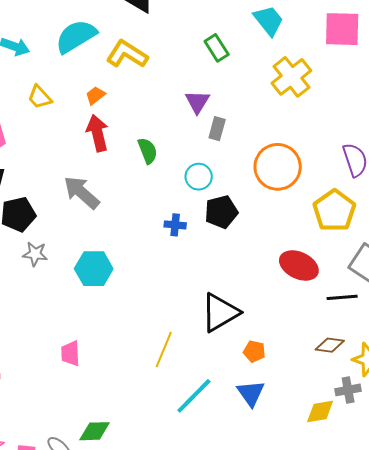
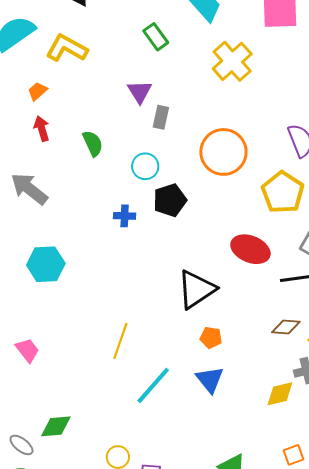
red arrow: (97, 133) -> (42, 129), size x0.7
black triangle: (220, 313) -> (196, 289), moved
pink trapezoid: (70, 353) -> (27, 350), turned 148

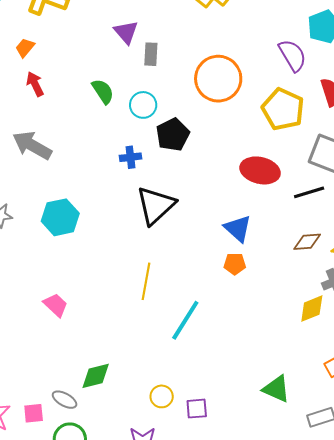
green semicircle: (93, 143) -> (103, 91), moved
black triangle: (196, 289) -> (156, 205), moved
blue triangle: (210, 380) -> (238, 228), moved

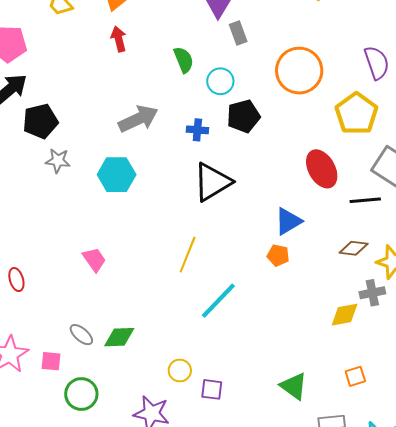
gray rectangle: (151, 54) -> (238, 33), turned -35
gray arrow: (32, 145) -> (138, 119), moved, turned 114
red ellipse: (260, 170) -> (322, 169), turned 36
blue triangle: (238, 228) -> (288, 221), turned 36
gray ellipse: (65, 400) -> (81, 335), moved

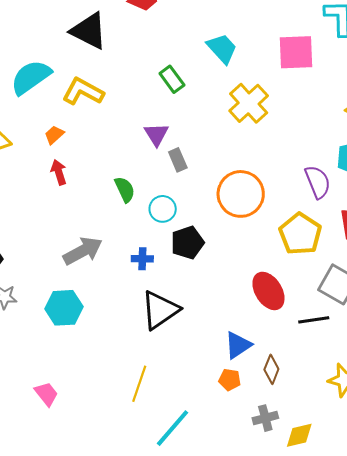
brown diamond: (354, 248) -> (271, 369), moved, turned -72
gray cross: (372, 293) -> (265, 418), moved

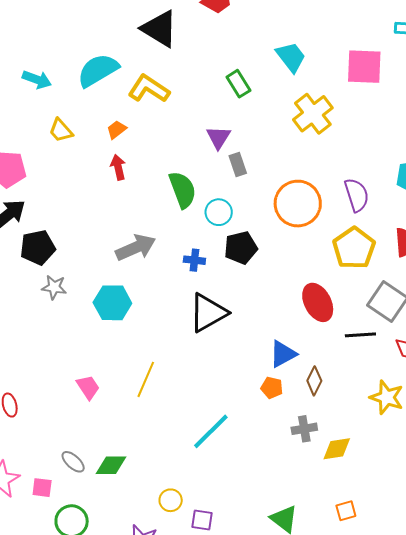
purple semicircle: (318, 182) -> (357, 195), moved
green semicircle: (125, 189) -> (183, 190), size x1.4
yellow line: (139, 384) -> (146, 379), moved

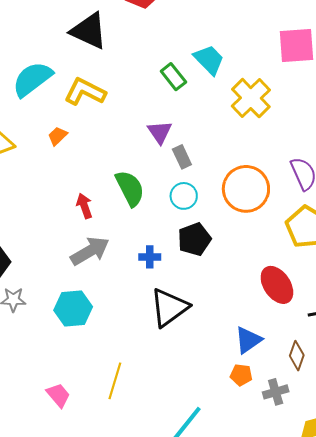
cyan trapezoid: (291, 57) -> (209, 60), moved
red arrow: (118, 167) -> (84, 206), moved
cyan circle: (219, 212) -> (184, 196), moved
brown diamond: (314, 381) -> (297, 356), moved
gray cross: (304, 429) -> (276, 392), moved

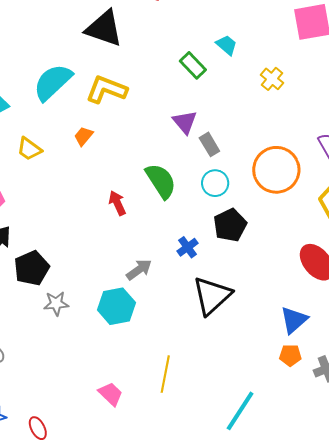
cyan trapezoid: (209, 60) -> (227, 45), size x0.7
yellow cross: (251, 98) -> (272, 79), size x0.6
gray arrow: (90, 251) -> (139, 270), moved, size x0.7
blue cross: (150, 257) -> (188, 247), turned -30

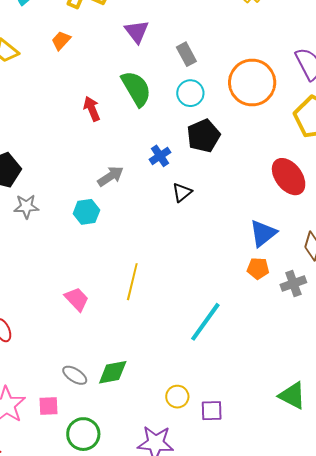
purple triangle: (185, 122) -> (137, 32), moved
black triangle: (212, 296) -> (182, 192), moved, size x0.5
cyan hexagon: (116, 306) -> (86, 212), size x0.7

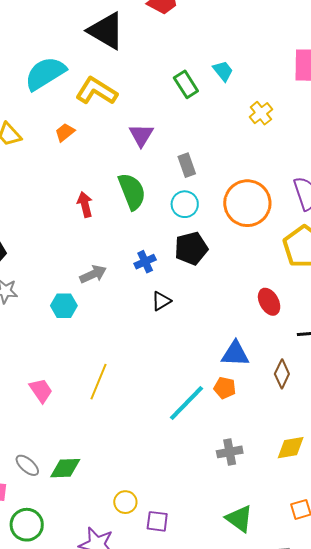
red ellipse: (289, 177) -> (269, 302), size x0.7
blue triangle: (263, 233) -> (235, 354), turned 32
gray cross: (293, 283) -> (230, 452), moved
cyan line: (205, 322) -> (186, 403), moved

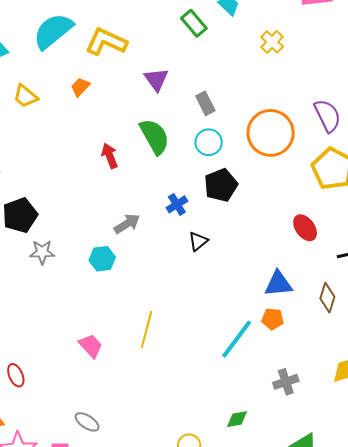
green diamond: (65, 468) -> (237, 419), moved, size x0.7

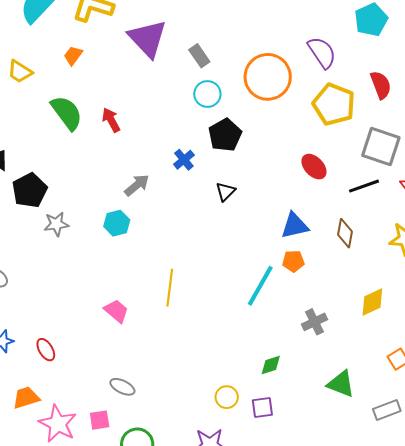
purple triangle: (156, 80) -> (148, 38), size x1.6
green semicircle: (155, 137) -> (67, 113), moved
black triangle: (198, 241) -> (225, 191), moved

